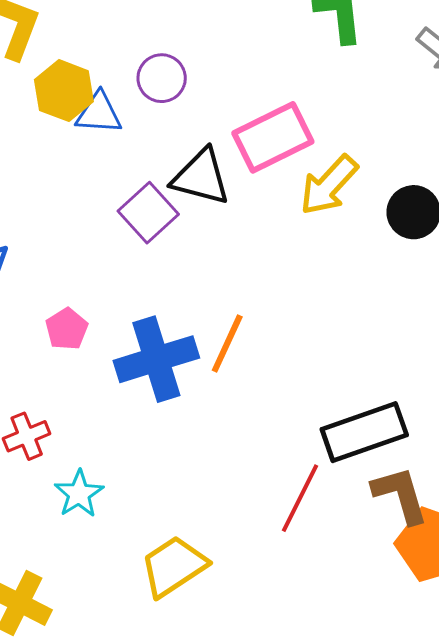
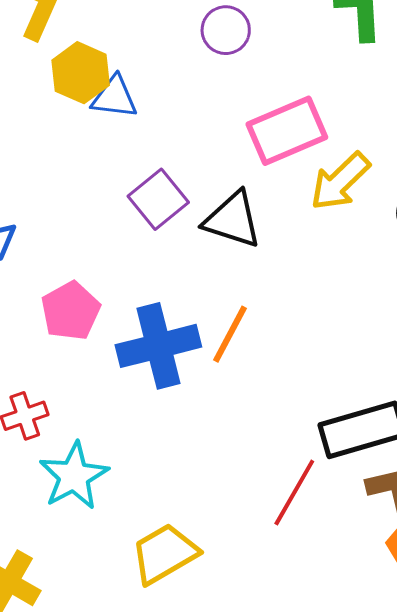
purple circle: (162, 78) -> (226, 30), moved
black triangle: (201, 177) -> (233, 220), moved
pink pentagon: (67, 329) -> (71, 311), size x1.4
cyan star: (79, 494) -> (74, 476), size x1.4

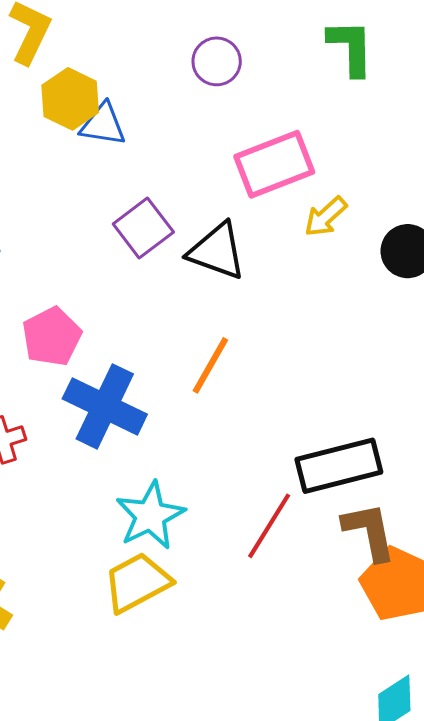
yellow arrow: (340, 181) -> (326, 217), size x0.7
blue cross: (158, 346) -> (105, 406), moved, turned 38
cyan star: (74, 476) -> (150, 516), moved

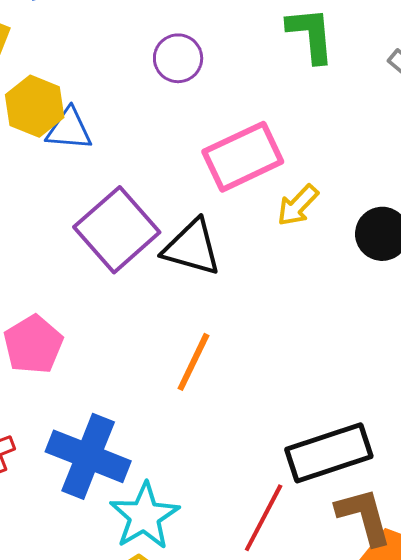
purple square: (143, 228) -> (117, 230), size x1.4
blue cross: (105, 406) -> (88, 456), moved

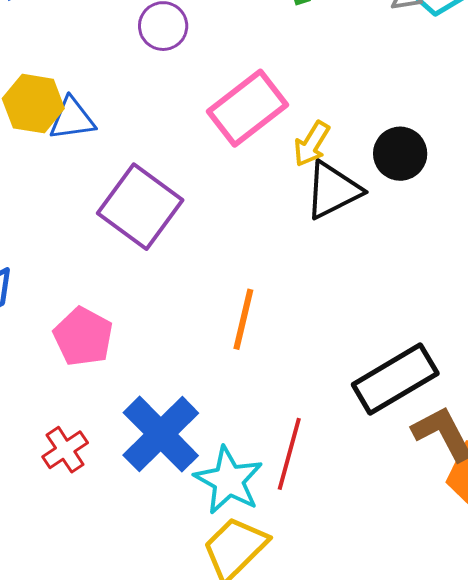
black triangle: (192, 248) -> (333, 190), moved, turned -30
blue cross: (88, 456) -> (161, 434), turned 36
red line: (264, 518) -> (289, 454), moved

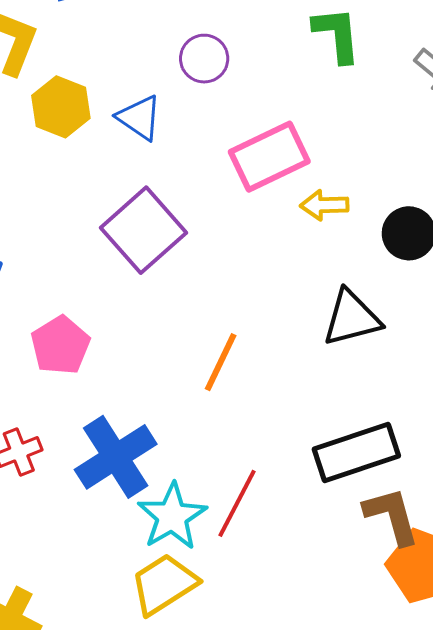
blue triangle: (72, 119) -> (139, 118), moved, turned 30
yellow arrow: (312, 144) -> (324, 205), turned 45
black triangle: (333, 190) -> (352, 318), moved

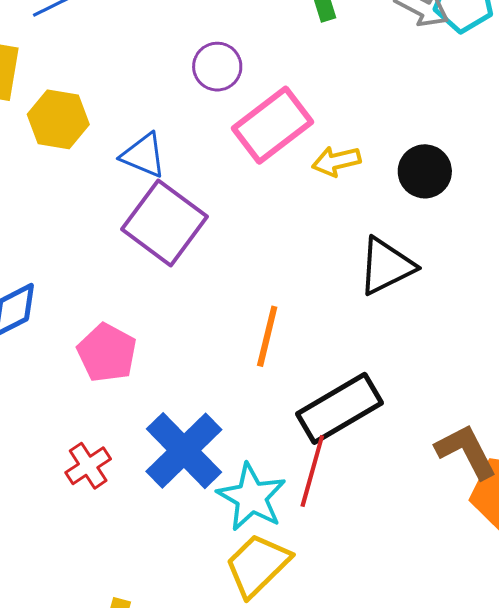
purple circle: (204, 59) -> (217, 67), moved
blue triangle: (139, 118) -> (143, 155), moved
black rectangle: (356, 453) -> (339, 408), moved

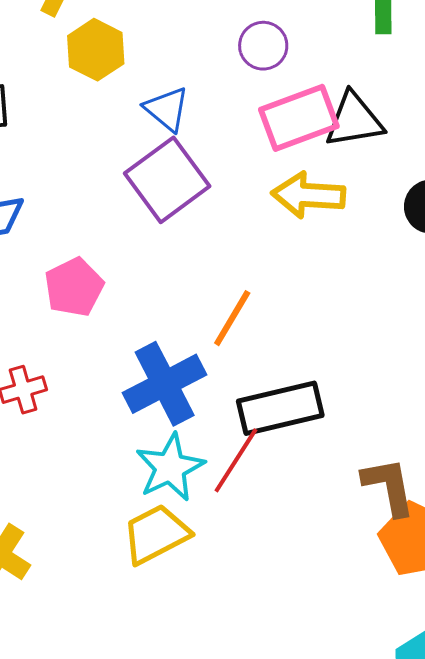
yellow arrow: (336, 161) -> (308, 195), moved, size x1.5
black triangle: (386, 266) -> (354, 120), moved
blue cross: (184, 451) -> (165, 384), moved

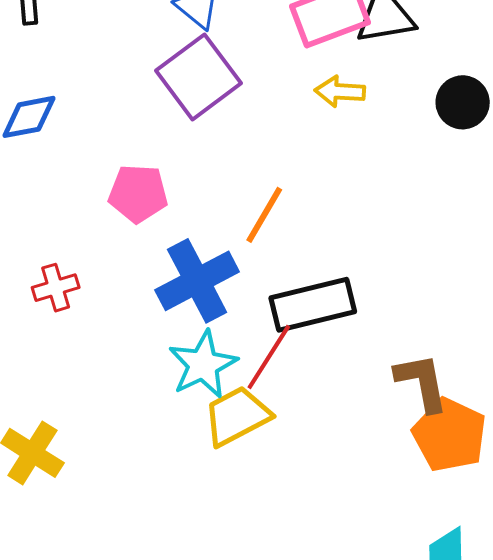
yellow arrow: (308, 195) -> (340, 92), size x0.7
pink pentagon: (74, 287) -> (138, 193), moved, turned 30
yellow trapezoid: (156, 534) -> (237, 416), moved

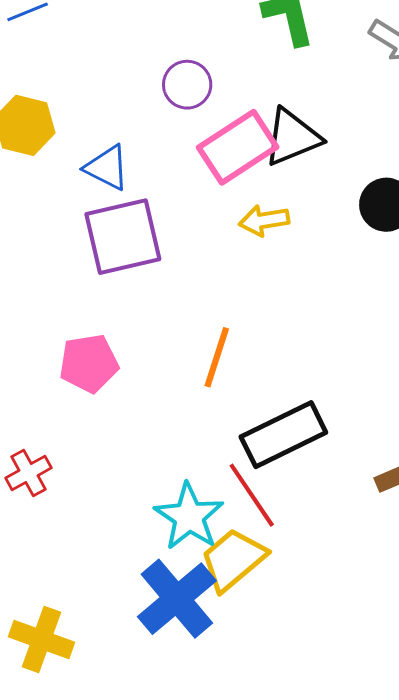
purple square: (198, 77) -> (123, 237), turned 36
blue cross: (197, 281) -> (177, 599), moved
red line: (269, 357) -> (252, 495), turned -54

